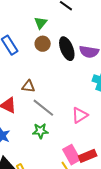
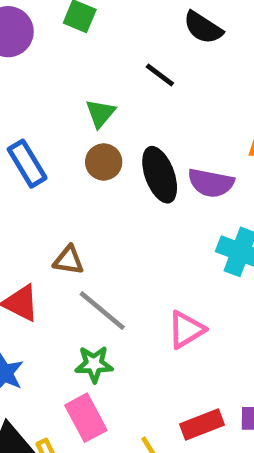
pink rectangle: (71, 155) -> (86, 418), moved

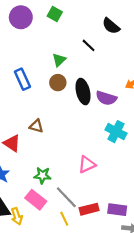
gray line: (102, 311) -> (66, 197), moved
pink rectangle: (86, 418) -> (36, 200), turned -30

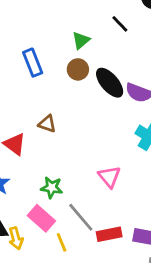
black ellipse: (83, 92) -> (110, 83), turned -30
pink triangle: (87, 164) -> (109, 177), turned -48
yellow line: (64, 219) -> (62, 242), moved

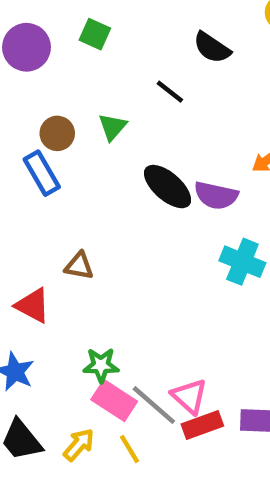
brown circle: (78, 69) -> (57, 133), moved
pink triangle: (109, 177) -> (189, 396), moved
pink rectangle: (41, 218) -> (114, 401), moved
yellow arrow: (16, 238) -> (79, 445), moved, turned -115

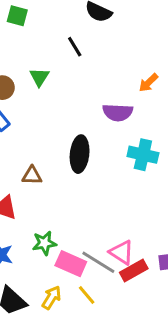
black line: (170, 92) -> (75, 47), turned 30
black ellipse: (167, 187) -> (80, 154), moved, turned 64
green star: (101, 365) -> (44, 243), moved

